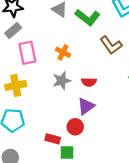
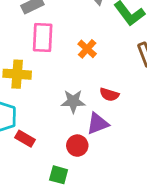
gray star: (62, 81) -> (73, 101), moved
red rectangle: (53, 139) -> (25, 139), moved

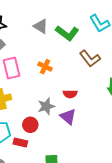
purple triangle: (98, 124) -> (68, 117), turned -42
red circle: (77, 146) -> (30, 125), moved

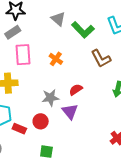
red semicircle: (70, 94) -> (76, 90), turned 136
red circle: (30, 125) -> (41, 121), moved

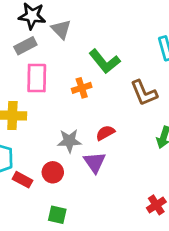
gray triangle: (58, 19) -> (61, 29), moved
green L-shape: (83, 30) -> (105, 61), moved
orange cross: (56, 59) -> (82, 88), turned 32

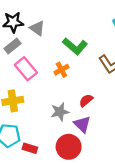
pink rectangle: (37, 78) -> (26, 69), turned -30
red circle: (53, 172) -> (69, 147), moved, size x1.5

